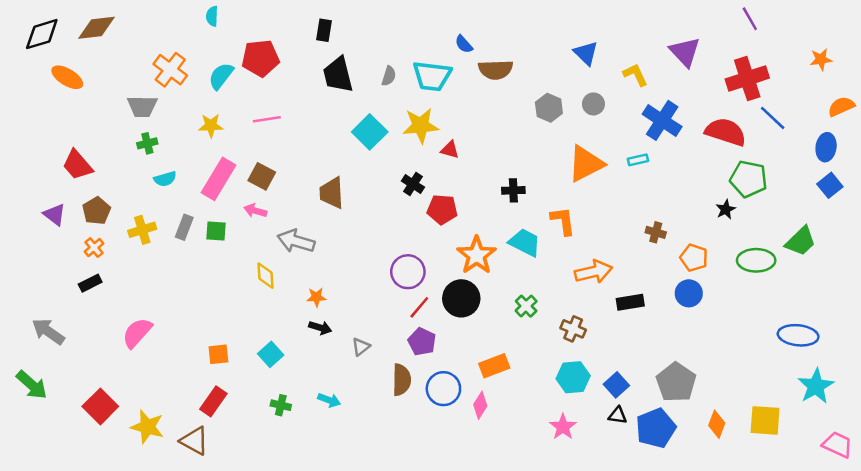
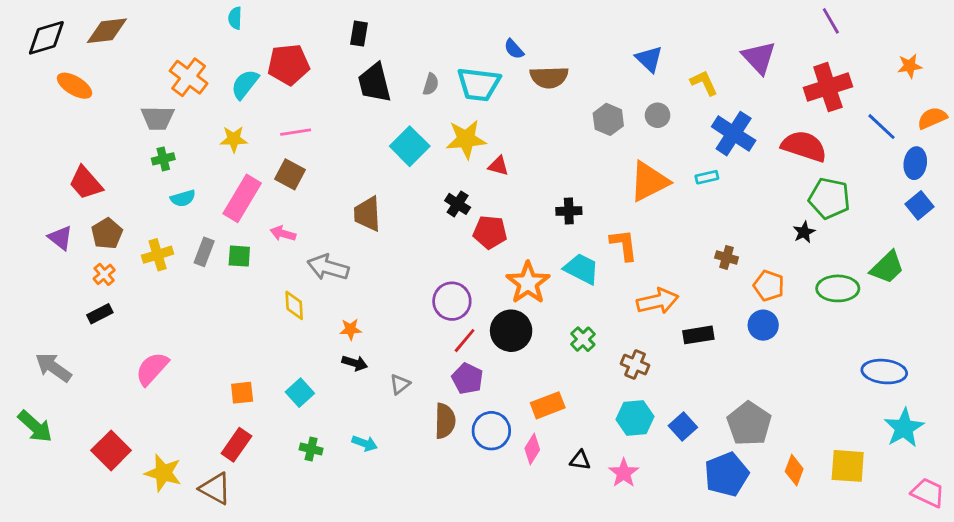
blue line: (773, 118) -> (881, 127), moved
brown square: (262, 176) -> (290, 174), moved
black triangle: (618, 415) -> (580, 460), moved

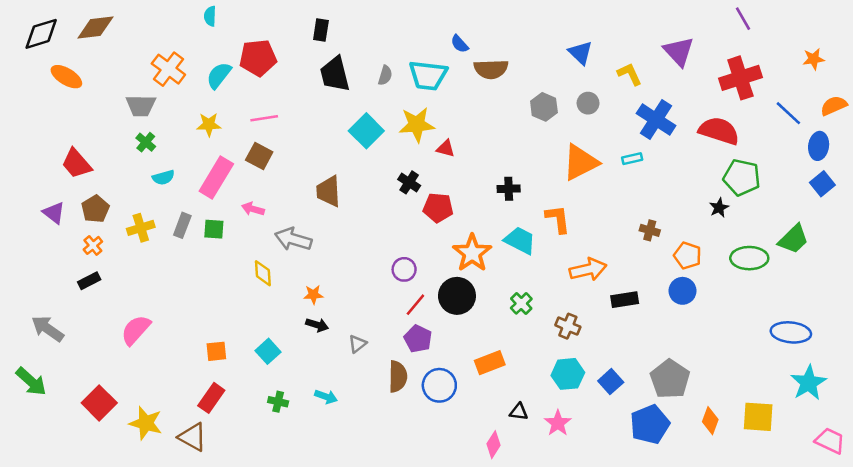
green cross: (163, 159) -> (146, 142), turned -36
purple circle: (452, 301) -> (404, 269), size x0.7
pink diamond: (532, 449) -> (494, 445), moved

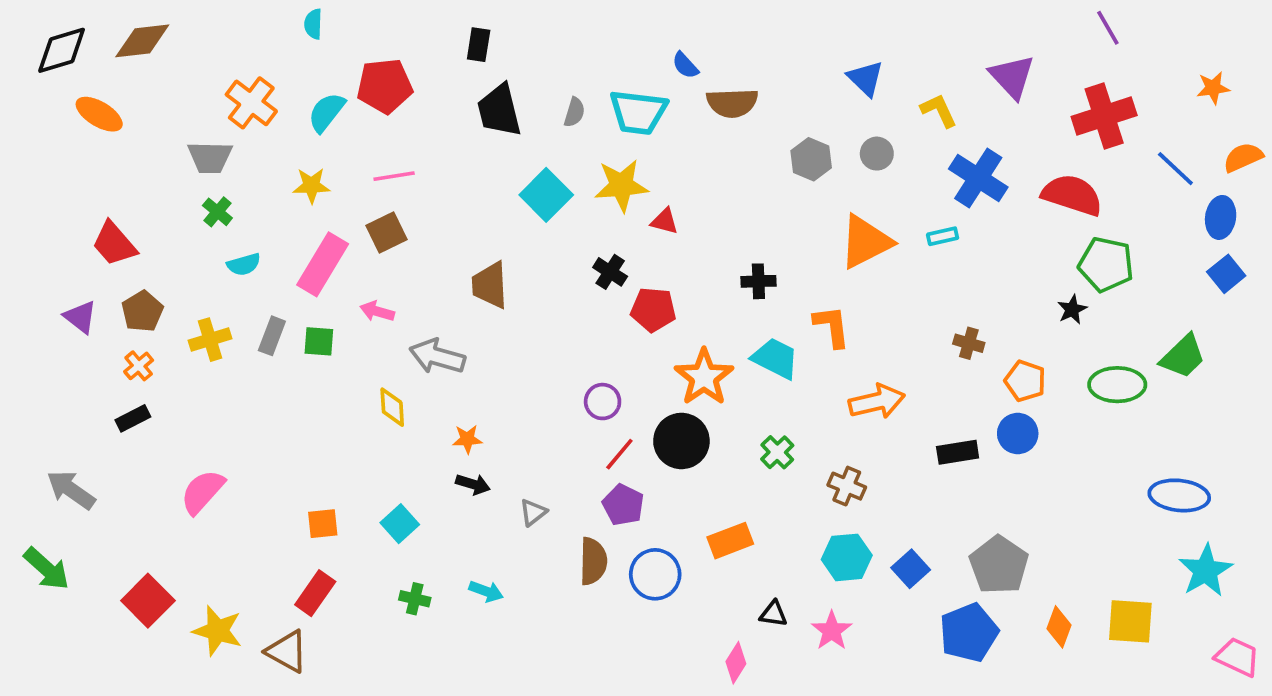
brown square: (259, 156) -> (387, 232), turned 36
black rectangle: (625, 300) -> (958, 452), moved

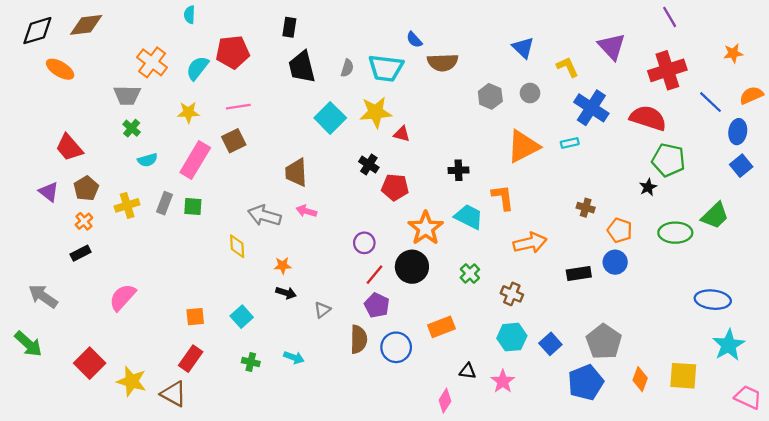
pink arrow: (377, 311) -> (306, 211), moved

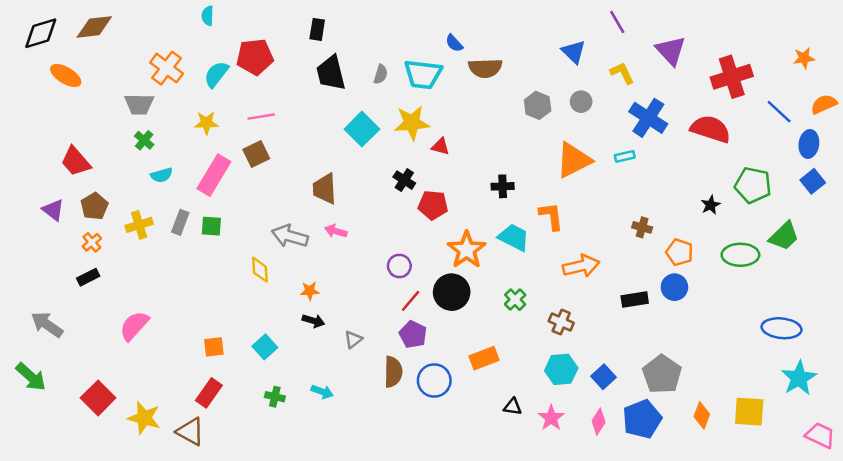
purple line: (670, 17) -> (617, 22), moved
green pentagon: (669, 160) -> (753, 185), moved
pink diamond: (445, 401) -> (599, 422), moved

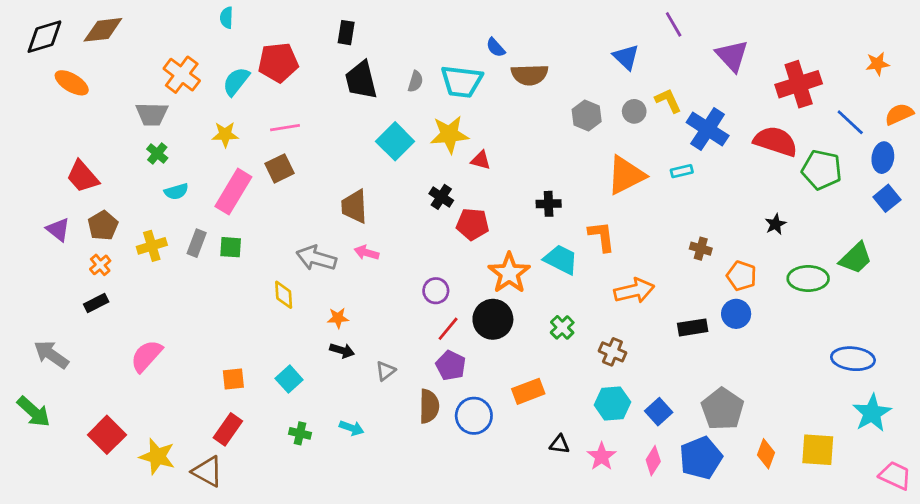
yellow L-shape: (622, 73) -> (668, 100), moved
green pentagon: (753, 185) -> (822, 170), moved

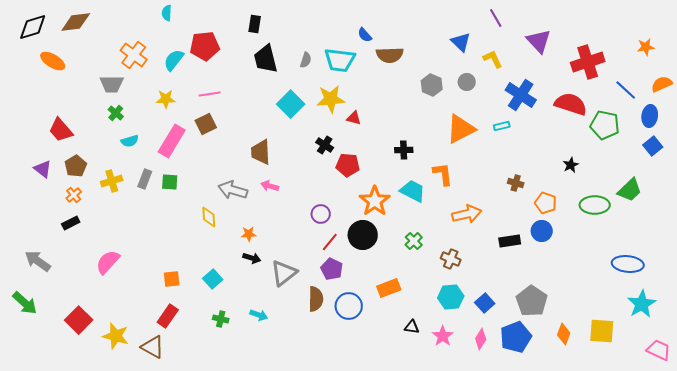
yellow L-shape: (668, 100) -> (493, 59), moved
gray triangle: (386, 371) -> (284, 273), size x1.8

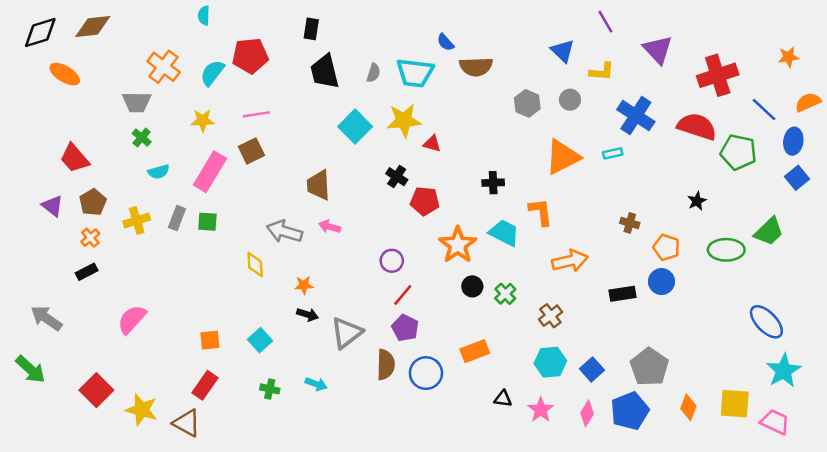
yellow L-shape: (493, 59) -> (602, 72), turned 120
black circle: (363, 235) -> (472, 286), moved, size x0.6
brown cross: (451, 259) -> (550, 316), turned 30
blue ellipse: (628, 264) -> (766, 322), turned 40
pink trapezoid: (659, 350) -> (775, 422), moved

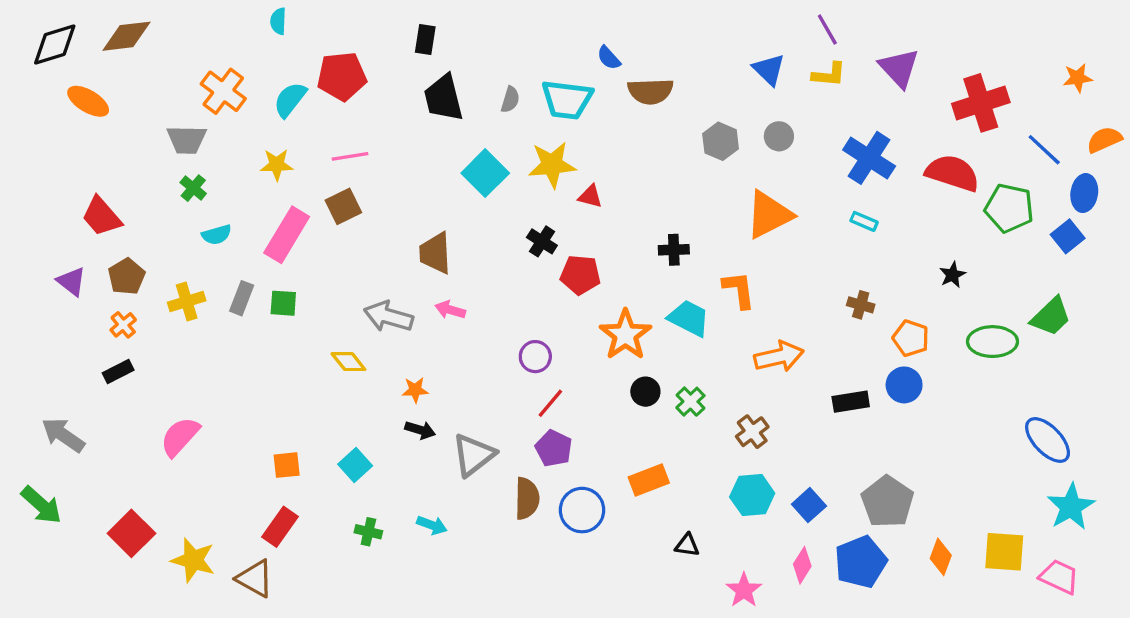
yellow L-shape: (602, 72) -> (829, 75), moved
cyan rectangle: (613, 153) -> (864, 221), moved, turned 36
blue square: (797, 178) -> (1068, 236), moved
yellow diamond: (255, 264) -> (348, 362), turned -35
pink star: (541, 410) -> (744, 590), moved

